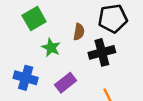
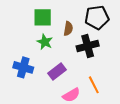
green square: (34, 19) -> (43, 17), moved, turned 30

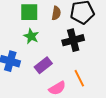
brown semicircle: (68, 29) -> (56, 13), moved

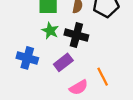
black cross: (73, 40) -> (76, 35), moved, turned 30

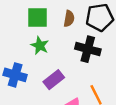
black cross: (76, 35) -> (88, 49), moved

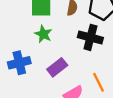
blue cross: (15, 75) -> (19, 63), turned -30

